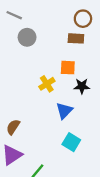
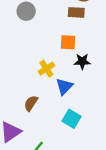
yellow cross: (47, 84) -> (46, 69), moved
brown semicircle: (13, 127) -> (31, 103), moved

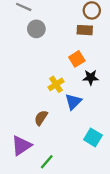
orange square: (68, 42) -> (77, 59), turned -35
cyan square: (72, 119) -> (93, 137), moved

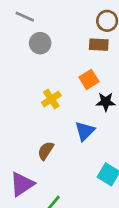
yellow cross: (56, 84) -> (51, 99), moved

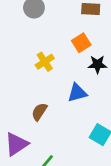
blue triangle: (85, 131) -> (77, 93), turned 30

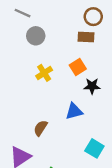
yellow cross: (45, 62) -> (44, 73), moved

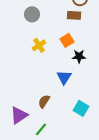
blue triangle: (74, 111) -> (64, 77), turned -42
brown semicircle: (41, 128) -> (44, 101), moved

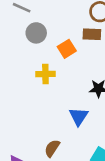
orange square: (67, 40) -> (67, 49), moved
yellow cross: (39, 45) -> (45, 74), turned 32

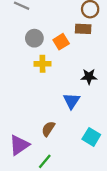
gray circle: (36, 33) -> (34, 38), moved

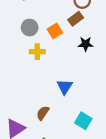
brown rectangle: (83, 29) -> (76, 19), turned -40
black star: (89, 77) -> (86, 44), moved

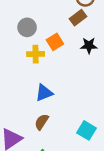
orange square: (55, 31) -> (55, 42), moved
blue triangle: (65, 87) -> (44, 93), moved, turned 35

